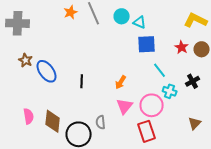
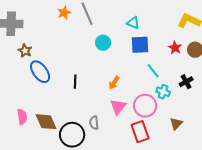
cyan circle: (122, 16) -> (103, 43), moved
brown star: (26, 60) -> (25, 51), moved
brown diamond: (53, 121) -> (46, 122), turned -30
brown triangle: (195, 123) -> (176, 124), moved

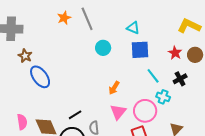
black line: (75, 82) -> (75, 115), moved, turned 56
black cross: (186, 82) -> (180, 79), moved

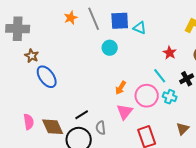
blue square: (140, 50) -> (120, 21), moved
red star: (175, 53) -> (170, 53), moved
pink circle: (145, 111) -> (147, 96), moved

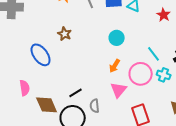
cyan circle: (110, 48) -> (117, 38), moved
red star: (170, 53) -> (164, 15), moved
brown star: (32, 56) -> (65, 34), moved
pink semicircle: (29, 122) -> (25, 88), moved

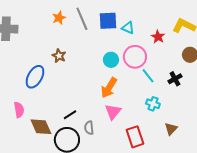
blue ellipse: (41, 55) -> (35, 77), turned 65
orange arrow: (115, 66) -> (109, 88), size x1.5
pink circle: (141, 74) -> (135, 57), moved
cyan cross: (164, 75) -> (153, 104), moved

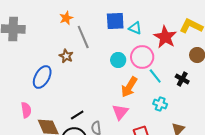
gray line: (82, 19) -> (83, 37), moved
red star: (158, 37) -> (165, 37), size x1.6
black cross: (175, 79) -> (182, 79), turned -32
orange arrow: (109, 88) -> (129, 87), moved

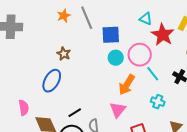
blue square: (115, 21) -> (111, 35), moved
cyan triangle: (135, 28) -> (146, 19), moved
gray line: (83, 37) -> (87, 18), moved
blue ellipse: (42, 77) -> (52, 81), moved

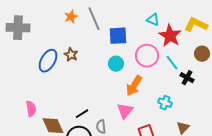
cyan circle: (116, 58) -> (116, 64), moved
cyan line: (153, 74) -> (172, 63), moved
blue ellipse: (52, 81) -> (48, 61), moved

